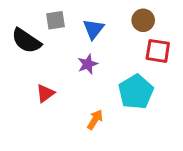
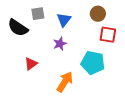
cyan pentagon: (136, 92) -> (93, 63), turned -30
orange arrow: (95, 120) -> (65, 82), size x1.5

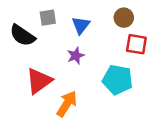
red triangle: (31, 64) -> (39, 81), size x1.6
orange arrow: (65, 82) -> (67, 104), moved

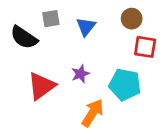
purple star: (76, 56) -> (80, 74), moved
orange arrow: (67, 104) -> (93, 113), moved

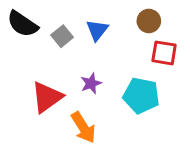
gray square: (51, 19) -> (62, 36), moved, turned -30
black semicircle: (24, 37) -> (23, 24), moved
orange arrow: (93, 113) -> (83, 128), moved, turned 116

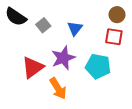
brown circle: (149, 21) -> (117, 15), moved
blue triangle: (97, 30) -> (75, 28), moved
purple star: (91, 83) -> (63, 58), size x1.6

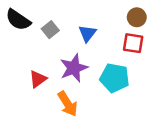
red triangle: (33, 67) -> (38, 79), size x0.7

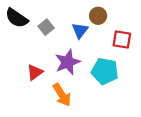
brown circle: (137, 17) -> (98, 16), moved

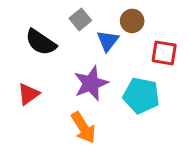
black semicircle: (17, 18) -> (41, 42), moved
gray square: (46, 27) -> (80, 19), moved
red triangle: (35, 72) -> (29, 94), moved

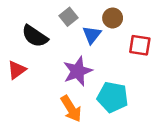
red triangle: (29, 94) -> (17, 70), moved
cyan pentagon: (141, 96) -> (113, 97), moved

